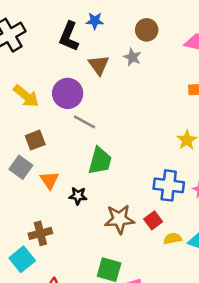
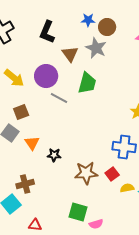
blue star: (95, 21) -> (88, 20), moved
gray star: (132, 57) -> (96, 48), size x1.5
green trapezoid: (100, 161) -> (87, 83), moved

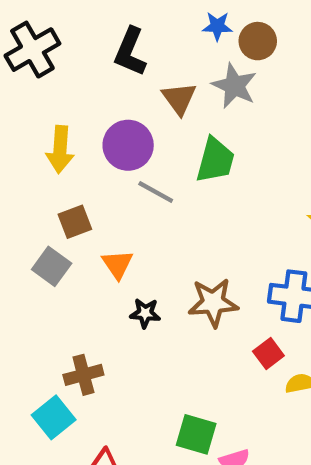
yellow arrow: (14, 78) -> (60, 149), turned 55
orange triangle: (32, 143) -> (117, 264), moved
brown star: (86, 173) -> (213, 303), moved

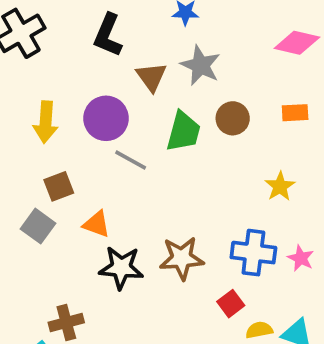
brown circle: (258, 41) -> (233, 118), moved
orange triangle: (117, 264) -> (97, 224), turned -36
black star: (145, 313) -> (121, 268), size x1.6

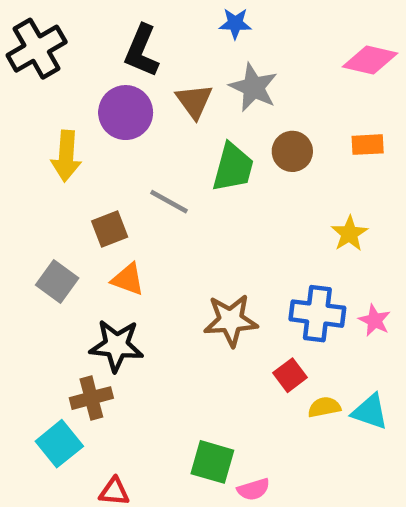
purple circle: (106, 118) -> (126, 113), moved
brown square: (59, 186) -> (110, 229), moved
black star: (121, 268) -> (116, 345), moved

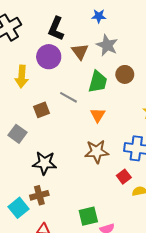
orange triangle: (128, 279) -> (98, 115), moved, turned 42
brown cross: (91, 398) -> (39, 195), moved
green square: (212, 462) -> (88, 216), turned -30

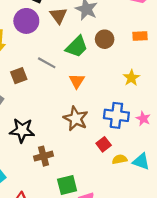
green trapezoid: (98, 82) -> (77, 47), turned 30
brown star: (97, 152) -> (76, 119), turned 30
brown cross: (39, 195) -> (43, 156), moved

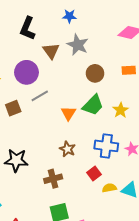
purple circle: (26, 21) -> (26, 72), moved
green trapezoid: (77, 47) -> (93, 105), moved
gray line: (47, 63) -> (40, 96), turned -60
brown star: (76, 119) -> (67, 149), size x0.7
brown cross: (43, 156) -> (53, 179), moved

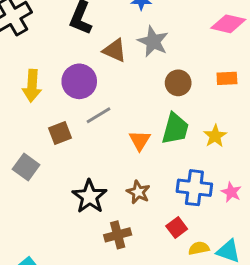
brown triangle: (51, 51) -> (115, 50), turned -30
green trapezoid: (93, 105) -> (175, 129), turned -30
black star: (16, 160) -> (90, 197), moved, turned 30

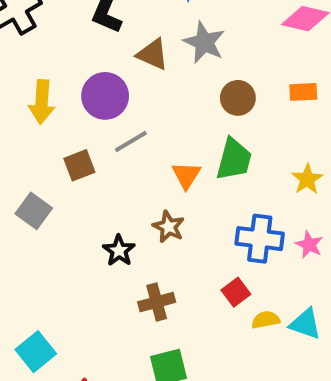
yellow star: (215, 136) -> (307, 179), moved
brown star: (138, 192) -> (169, 227), moved
black star: (90, 197) -> (119, 251), size x0.7

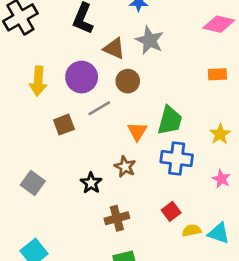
brown circle: (238, 98) -> (128, 81), moved
gray square: (34, 211) -> (33, 183), moved
blue cross: (260, 239) -> (177, 158), moved

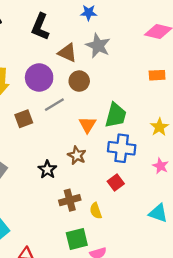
red square: (171, 211) -> (116, 182), moved
yellow semicircle: (192, 230) -> (96, 211), moved, turned -98

